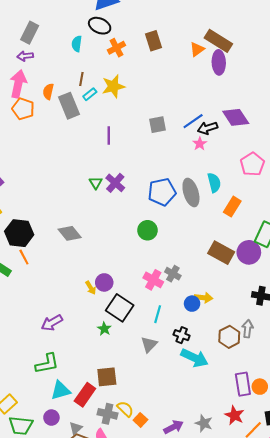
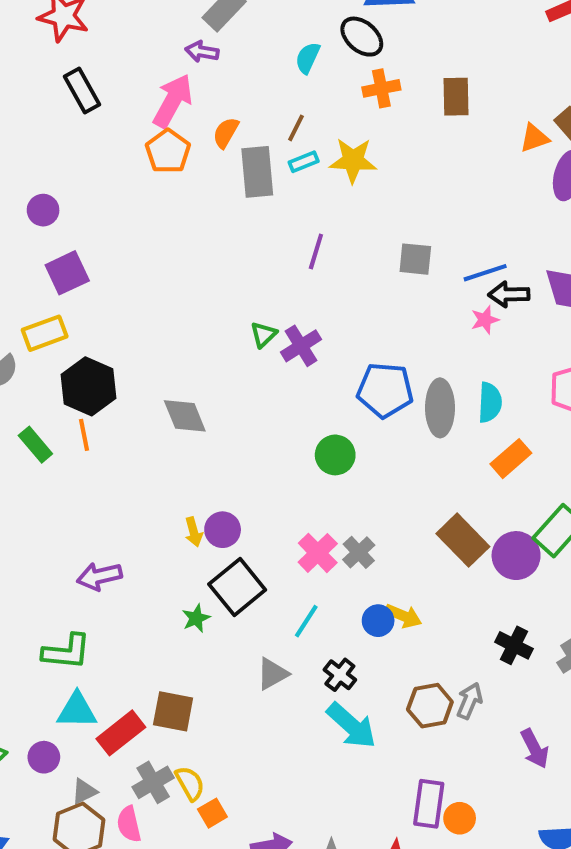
gray cross: (108, 414) -> (153, 782), turned 30

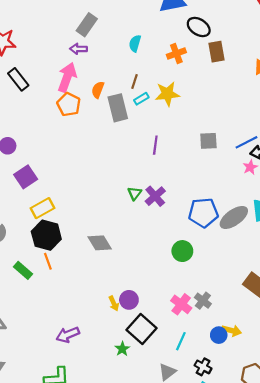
black ellipse: (362, 37) -> (199, 27), moved
yellow rectangle: (45, 333) -> (42, 208), moved
gray ellipse: (440, 408) -> (234, 217), turned 64

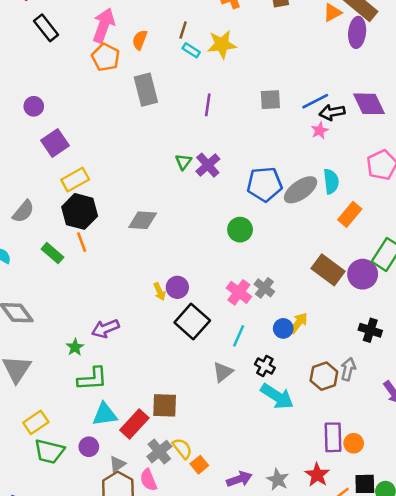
cyan rectangle: (141, 99) -> (191, 50), turned 64
gray rectangle: (118, 108) -> (146, 90), moved
gray diamond: (100, 243) -> (143, 220), turned -55
yellow arrow: (232, 330) -> (298, 323), turned -66
green star: (122, 349) -> (75, 347), moved

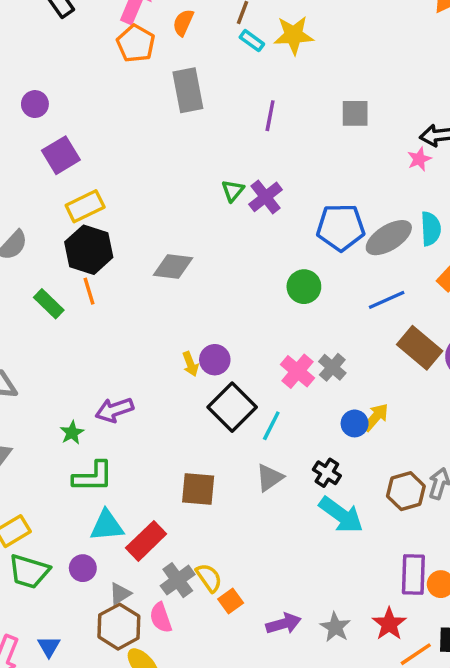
blue line: (315, 101) -> (387, 300), moved
cyan line: (239, 336) -> (271, 426), moved
brown square: (165, 405) -> (198, 489), moved

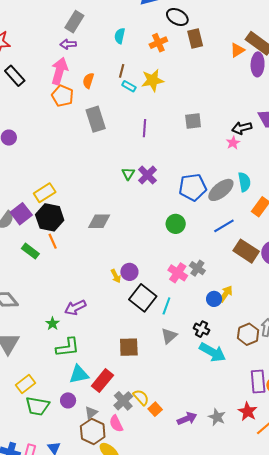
purple square: (61, 155) -> (21, 214), moved

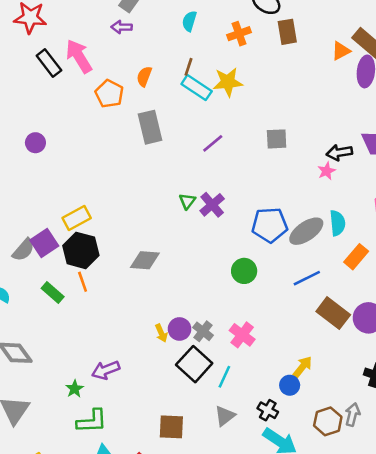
pink arrow: (59, 71) -> (79, 56), moved, turned -52
cyan rectangle: (129, 86) -> (197, 88), size x1.6
purple line: (144, 128) -> (213, 143), turned 42
gray cross: (197, 268) -> (203, 331), moved
blue circle: (214, 299) -> (290, 385), moved

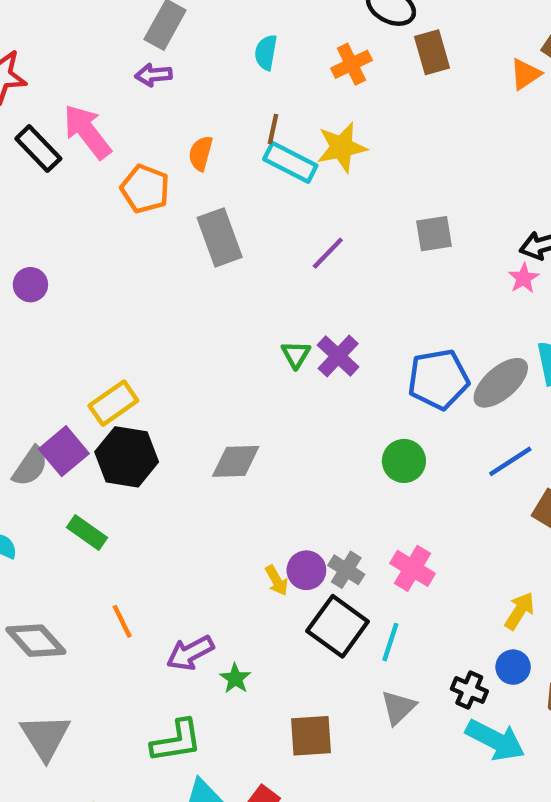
orange line: (83, 282) -> (122, 621), moved
blue circle: (290, 385) -> (513, 667), moved
green star: (75, 389) -> (235, 678), moved

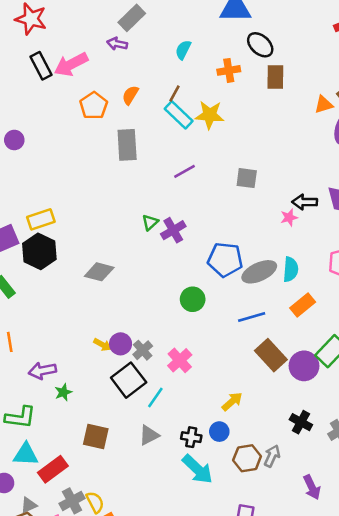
pink arrow: (87, 132) -> (71, 64), turned -96
yellow arrow: (277, 580) -> (102, 345), turned -48
black cross: (469, 690) -> (191, 437), turned -30

